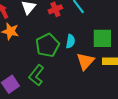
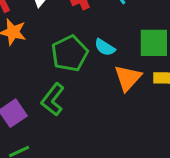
cyan semicircle: (70, 41) -> (105, 47), turned 112

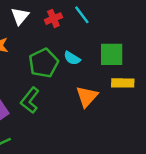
orange triangle: (128, 78) -> (87, 97), moved

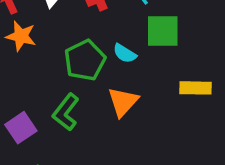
green square: (112, 54) -> (163, 31), moved
orange triangle: (87, 97) -> (123, 102), moved

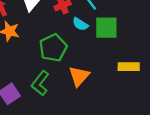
cyan semicircle: (125, 53) -> (80, 24), moved

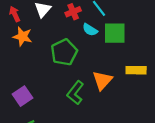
orange triangle: (79, 76) -> (102, 80), moved
green L-shape: (40, 83) -> (75, 93), moved

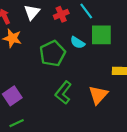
cyan semicircle: (90, 30) -> (78, 43), moved
orange triangle: (102, 80) -> (98, 95), moved

